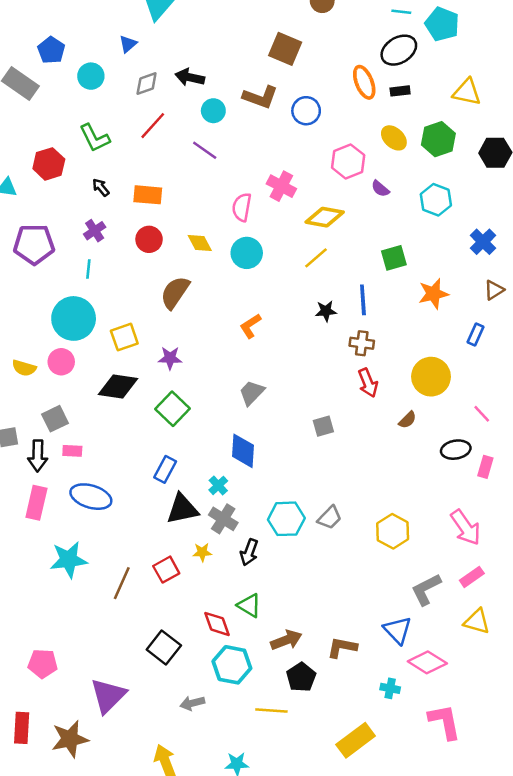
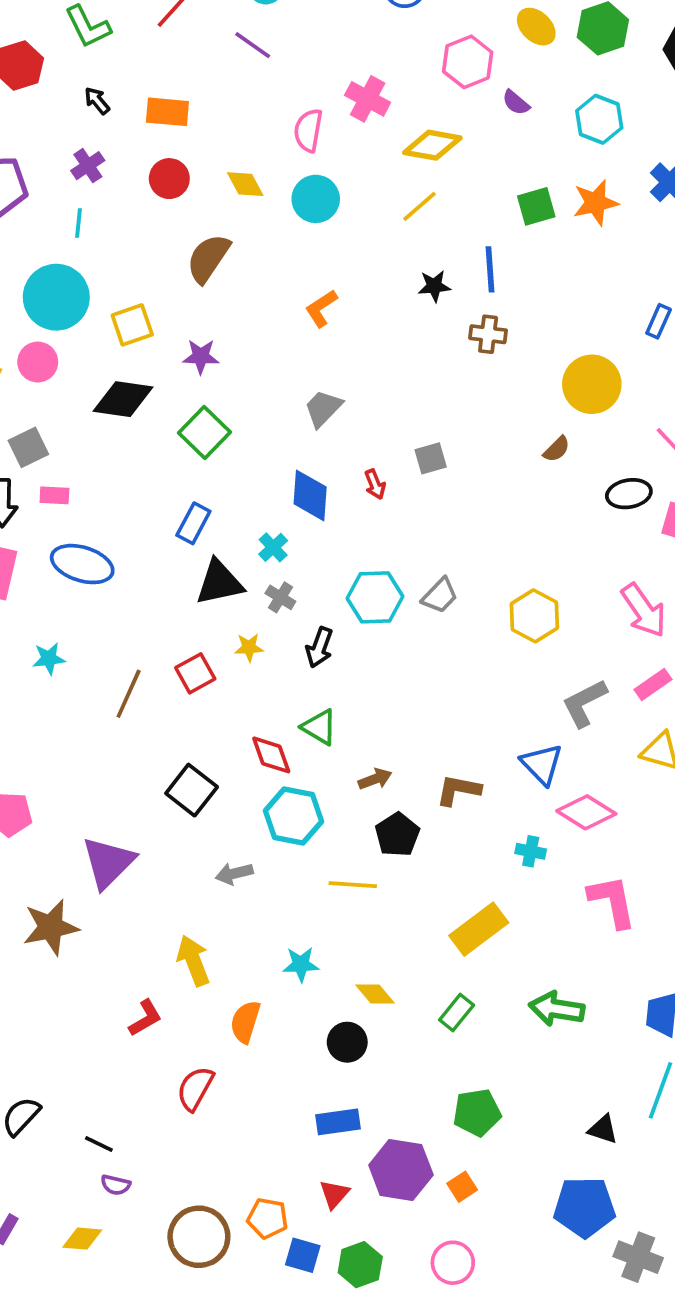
orange star: (433, 294) -> (596, 203), moved
red arrow: (368, 383) -> (375, 484), moved, size x0.7
gray cross: (223, 519) -> (280, 597), size x0.7
cyan star: (69, 560) -> (49, 659), size x0.6
brown arrow: (286, 640) -> (375, 779), size x0.7

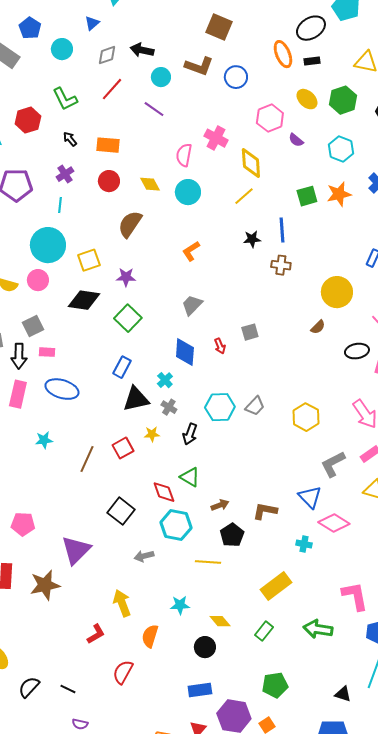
yellow diamond: (432, 145) -> (251, 163), turned 76
pink L-shape: (612, 901) -> (355, 596), moved
black line: (99, 1144) -> (68, 689), moved

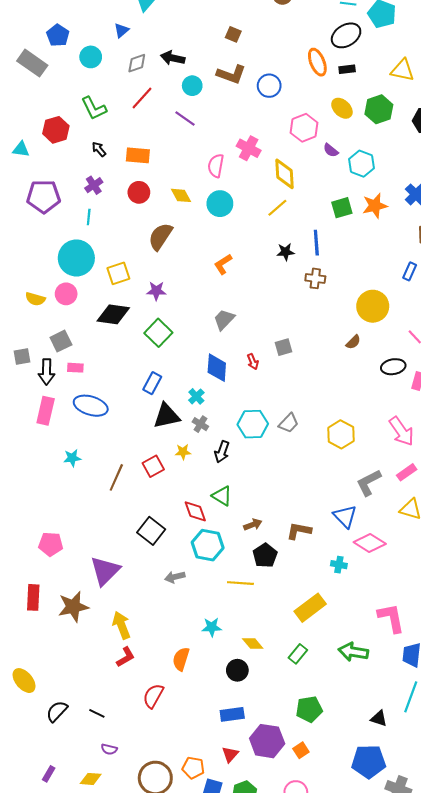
brown square: (219, 27) -> (233, 34), moved, size x0.6
cyan hexagon: (341, 149) -> (361, 164), moved
yellow arrow: (122, 603) -> (121, 625), moved

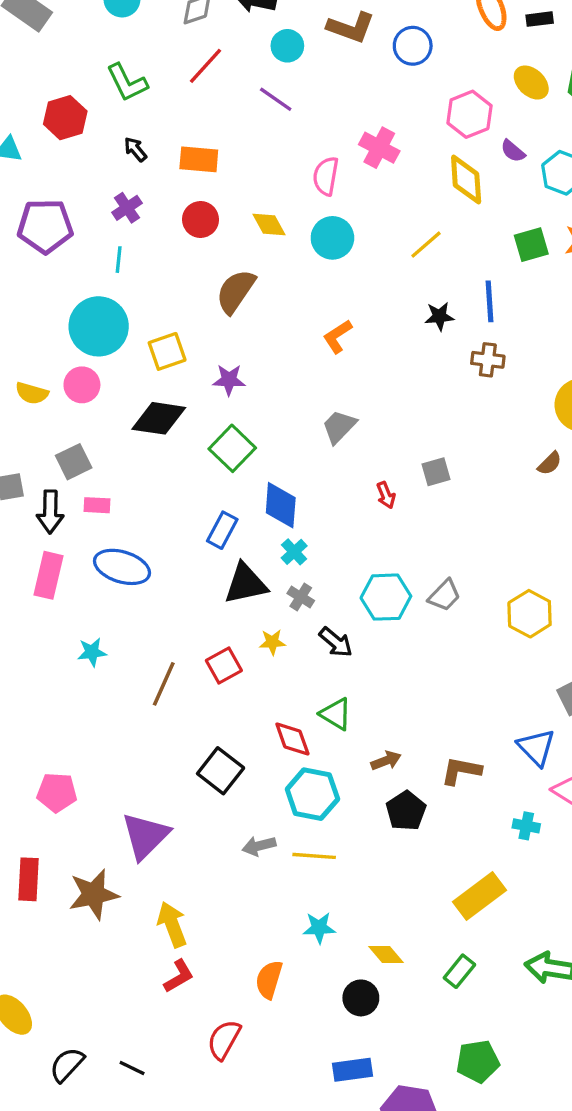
yellow diamond: (285, 174) -> (466, 179), moved
blue diamond: (217, 368) -> (281, 505), moved
black arrow: (222, 452) -> (336, 642), turned -70
yellow line: (240, 583) -> (314, 856), moved

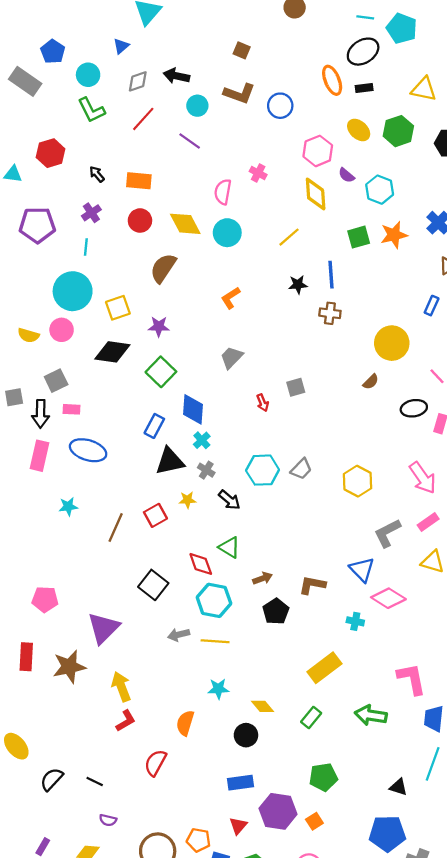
green L-shape: (127, 83) -> (91, 110), moved
pink cross: (379, 148) -> (258, 173), size x0.7
yellow diamond: (269, 225) -> (185, 224), size x1.4

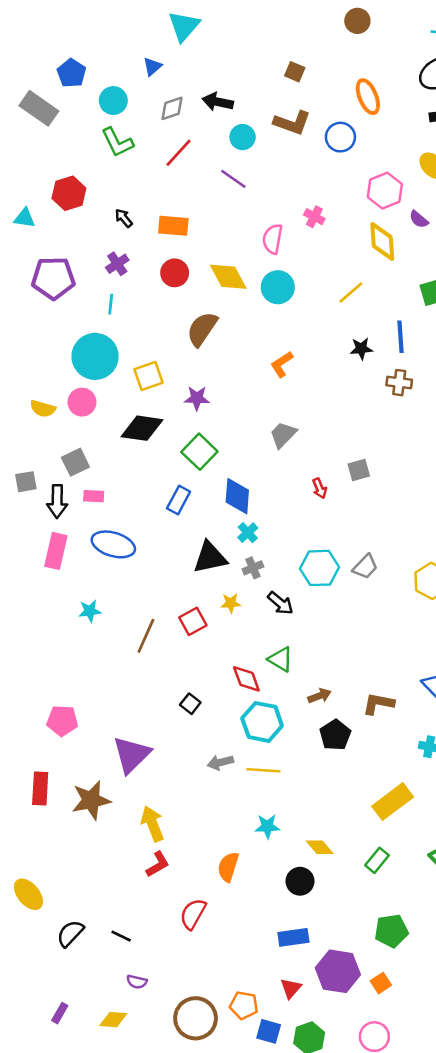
orange ellipse: (332, 80) -> (368, 97), moved
blue rectangle: (154, 426) -> (179, 500), moved
gray cross: (206, 470) -> (253, 568), turned 35
black square: (153, 585) -> (190, 704), size x0.6

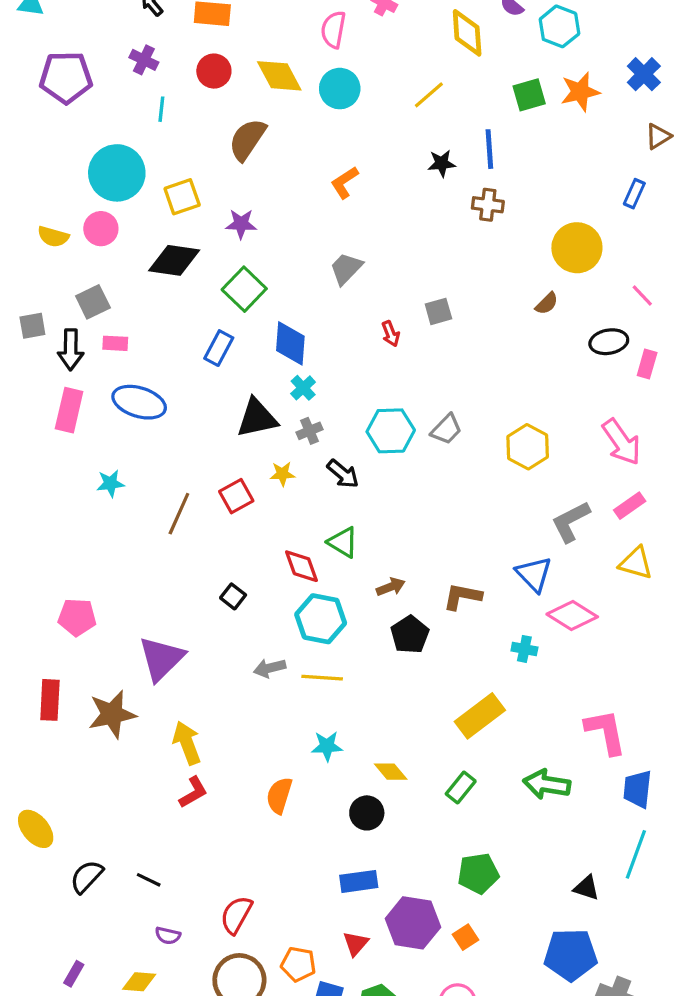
purple cross: (117, 264) -> (144, 60), turned -30
cyan line: (111, 304) -> (161, 109), moved
red semicircle: (193, 914) -> (236, 915), moved

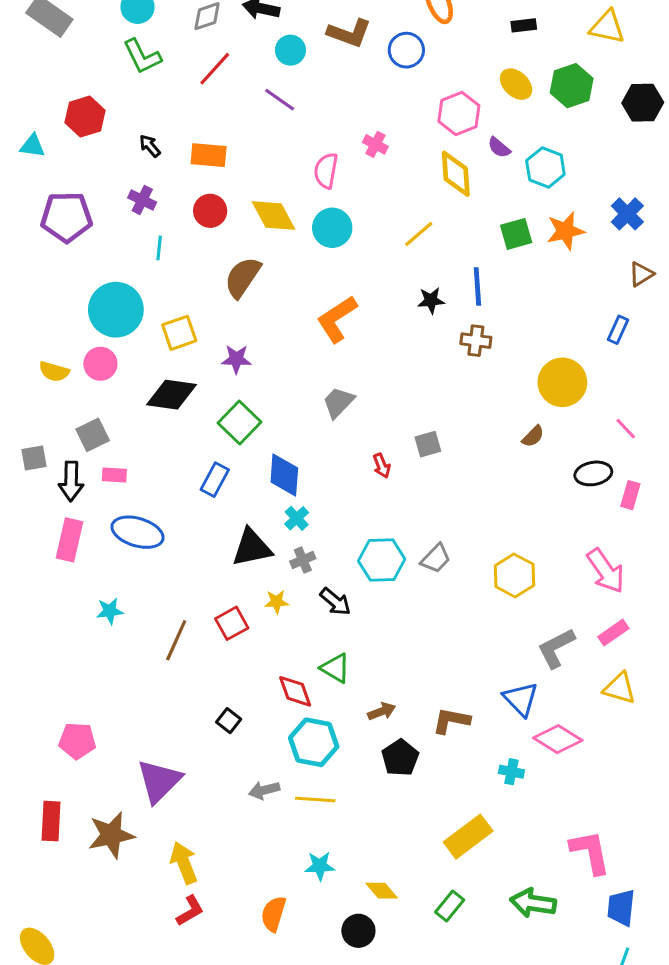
orange L-shape: (345, 182) -> (337, 319), size x1.5

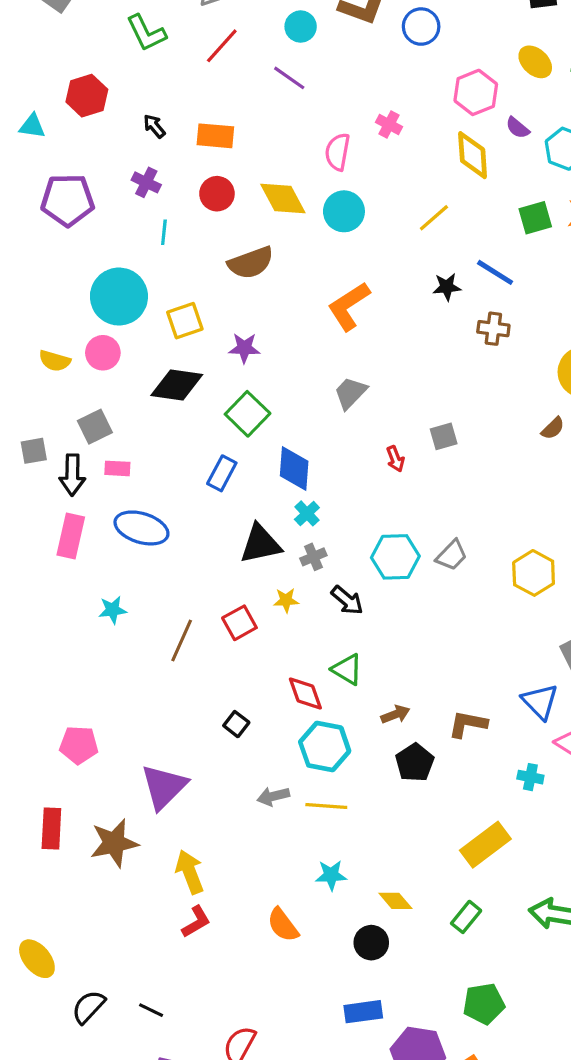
brown semicircle: (243, 277) -> (251, 263), turned -144
blue line: (477, 287) -> (495, 272), turned -54
orange semicircle: (273, 914) -> (283, 925), turned -54

